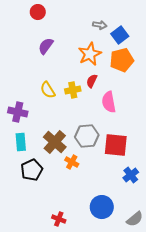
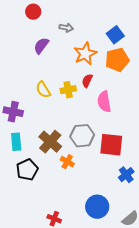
gray arrow: (100, 25) -> (66, 28), moved

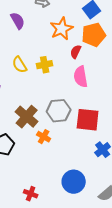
purple semicircle: (41, 46) -> (18, 21), turned 114
red semicircle: (87, 81) -> (76, 52), moved

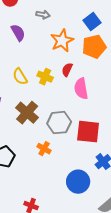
red semicircle: (76, 52) -> (67, 70), moved
yellow cross: (45, 65) -> (45, 77), turned 35
brown cross: (27, 117) -> (27, 113), moved
blue circle: (74, 182) -> (78, 182), moved

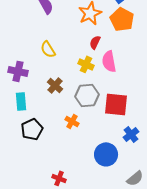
orange pentagon: (94, 47) -> (122, 19), turned -30
yellow cross: (45, 77) -> (86, 64), moved
brown cross: (27, 113) -> (55, 85), size x0.7

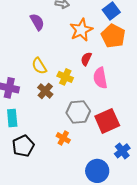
yellow cross: (86, 64) -> (65, 77), moved
brown cross: (55, 85) -> (45, 91), moved
red square: (116, 104) -> (107, 121), turned -30

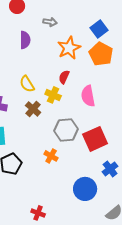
purple semicircle: (37, 22) -> (25, 40), turned 30
red semicircle: (86, 59) -> (64, 77), moved

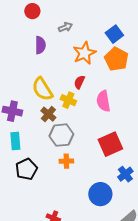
gray arrow: (50, 22) -> (65, 27), turned -32
yellow semicircle: (27, 84) -> (42, 89), size x1.4
gray hexagon: (66, 130) -> (61, 135), moved
orange cross: (51, 156) -> (66, 161), turned -32

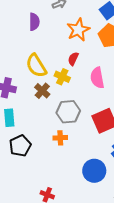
gray hexagon: (61, 135) -> (68, 112), moved

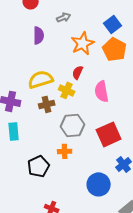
yellow semicircle: (36, 66) -> (41, 79), turned 105
brown cross: (42, 91) -> (47, 104), turned 35
black pentagon: (20, 146) -> (39, 166), moved

